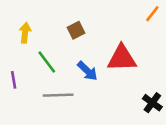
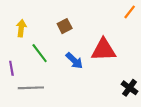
gray line: (58, 95) -> (31, 88), moved

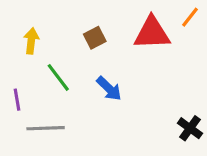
red triangle: (104, 50) -> (152, 33), moved

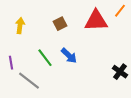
green line: (58, 77) -> (45, 58), moved
gray line: (46, 128) -> (29, 81), turned 40
black cross: (190, 128) -> (120, 72), moved

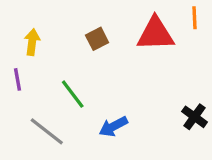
orange line: (120, 11) -> (194, 18), turned -40
blue arrow: (69, 56) -> (113, 127), moved, turned 108
purple line: (11, 63) -> (18, 79), moved

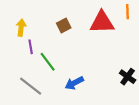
purple line: (18, 79) -> (31, 47), moved

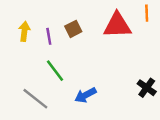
purple line: (31, 47) -> (49, 36), moved

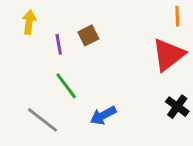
red triangle: (117, 25) -> (168, 55), moved, turned -36
yellow arrow: (24, 31) -> (29, 22), moved

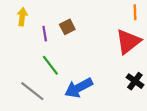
blue arrow: (103, 115) -> (79, 88), size x1.4

